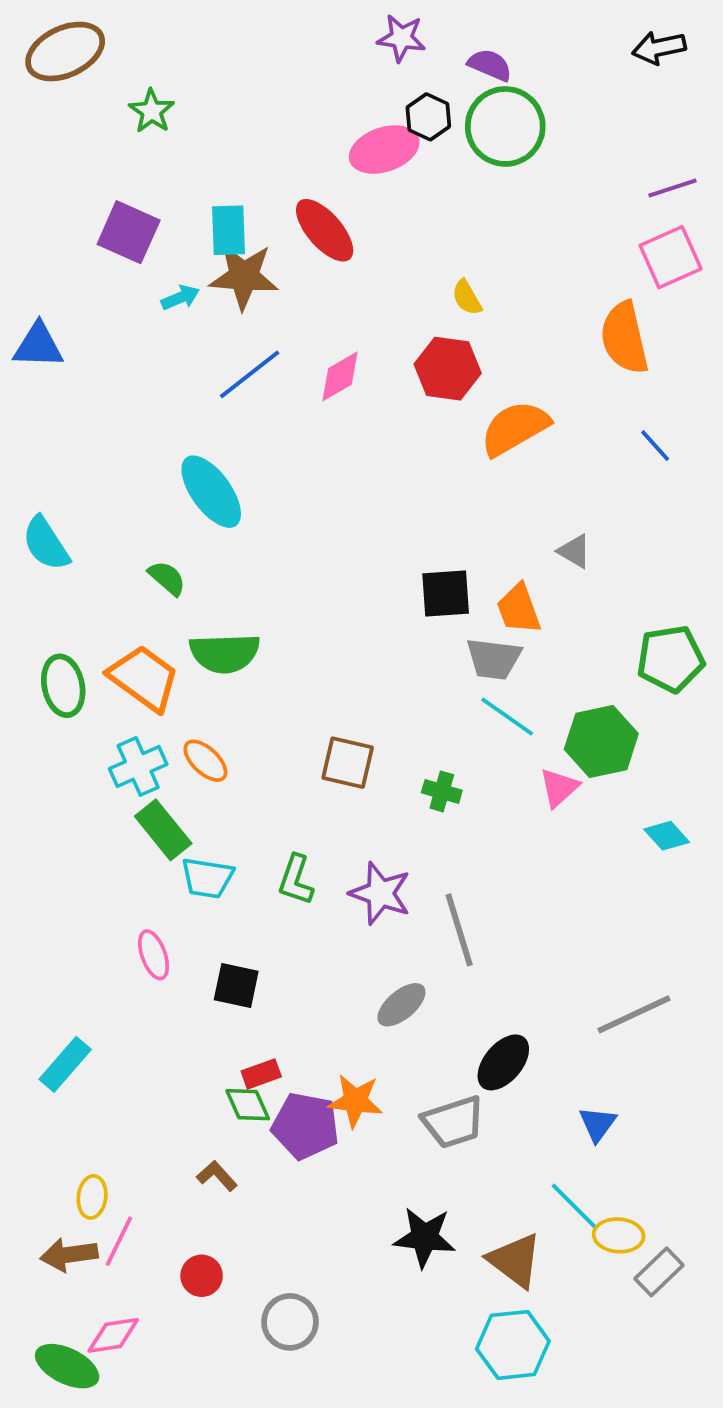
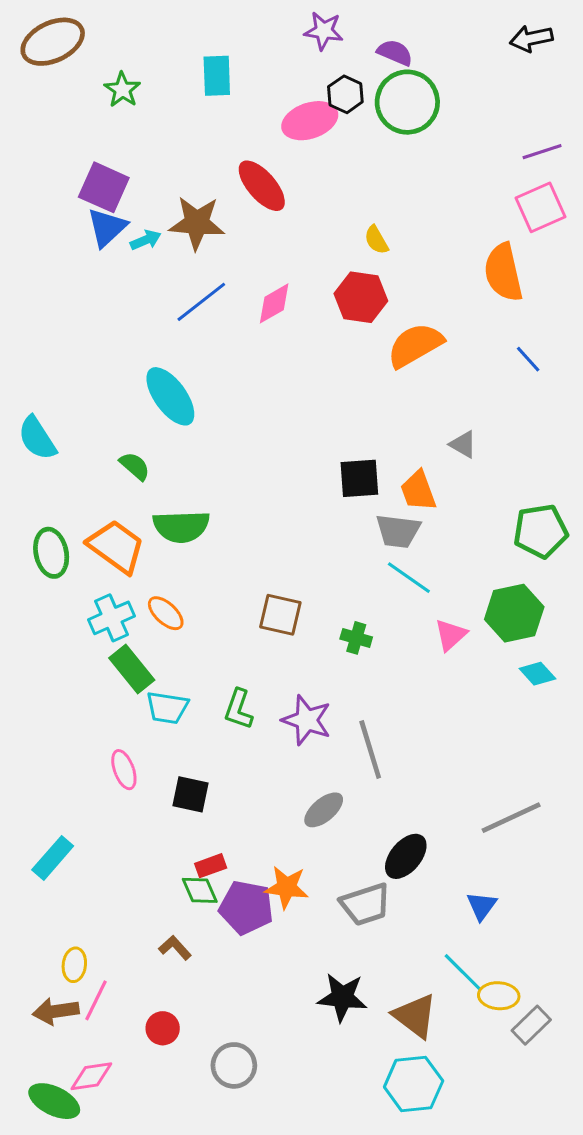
cyan rectangle: (228, 230) -> (217, 76), moved
blue triangle: (38, 346) -> (107, 228), moved, turned -45
green hexagon: (601, 741) -> (514, 613), moved

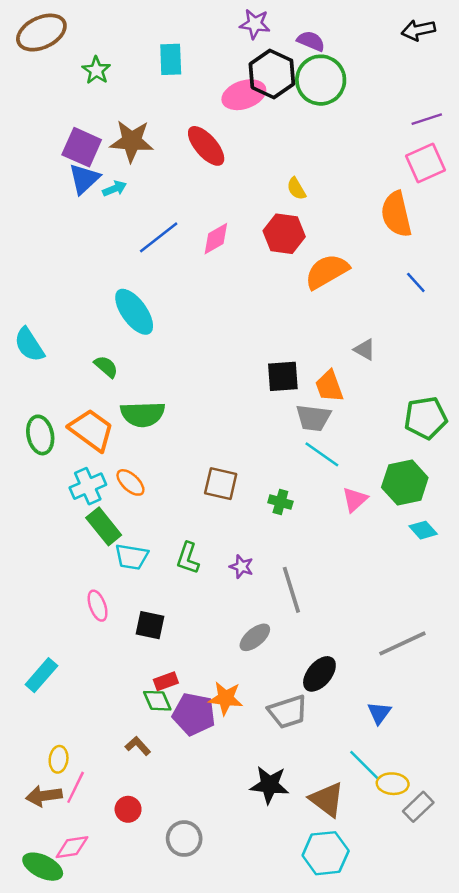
black hexagon: (345, 94) -> (272, 74), size x1.6
brown star: (197, 223) -> (132, 141), moved
purple star: (307, 720) -> (241, 567), size x0.6

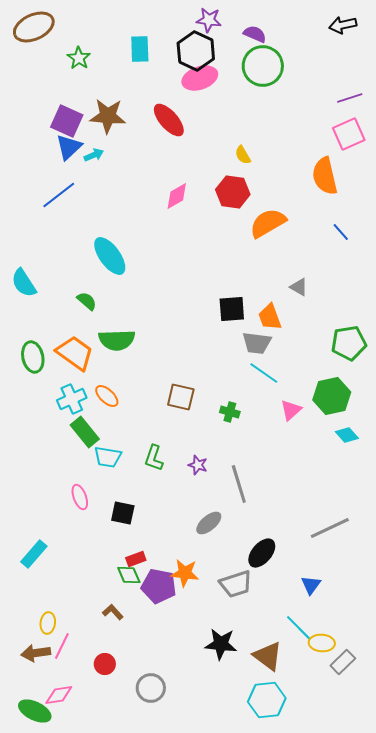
black hexagon: (272, 74) -> (196, 51), moved
blue line: (159, 237) -> (59, 195), moved

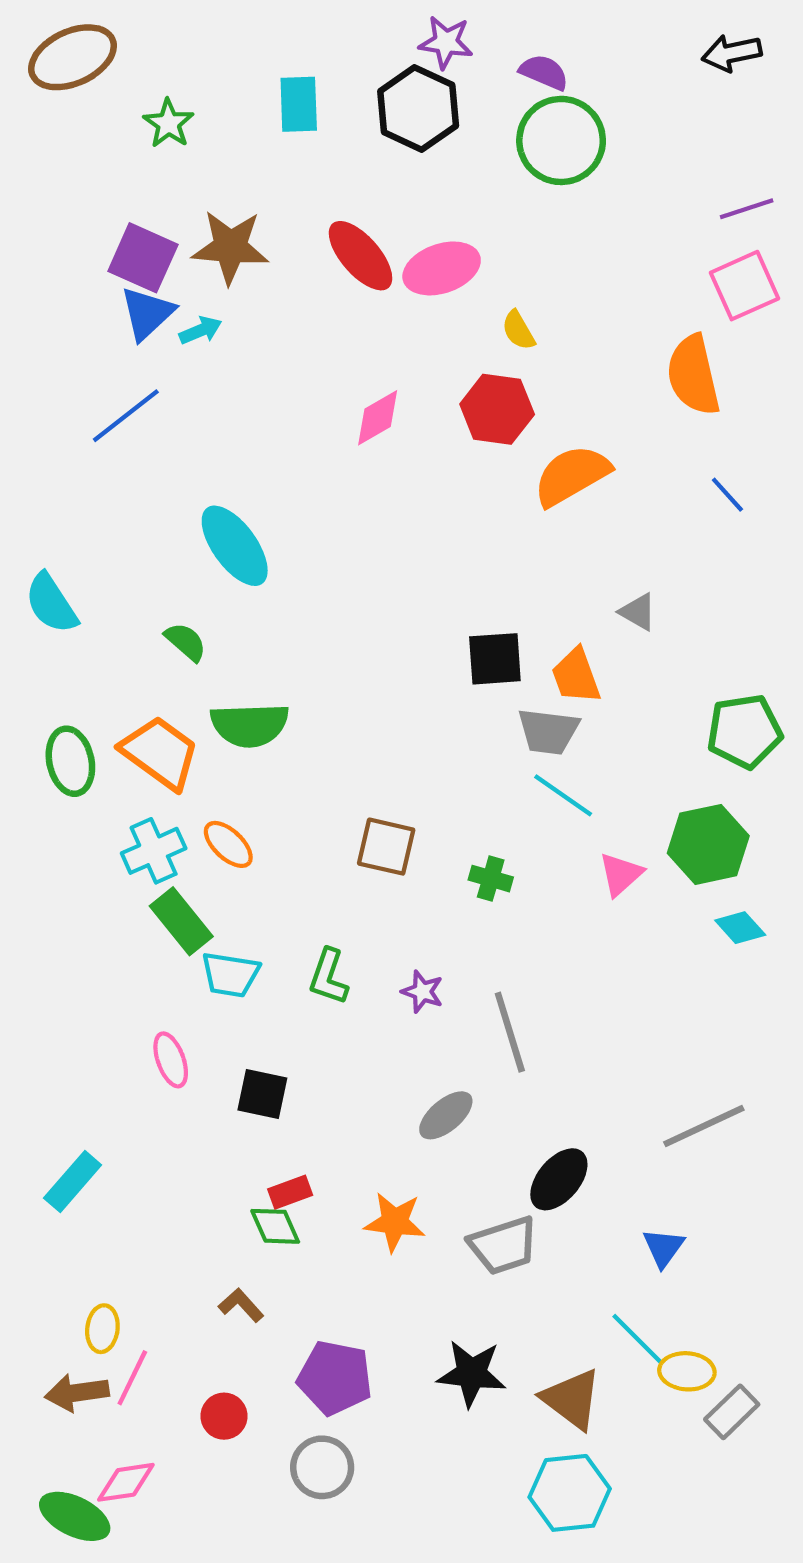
pink ellipse: (200, 78) -> (442, 268), moved
purple pentagon: (159, 586) -> (335, 1378), moved

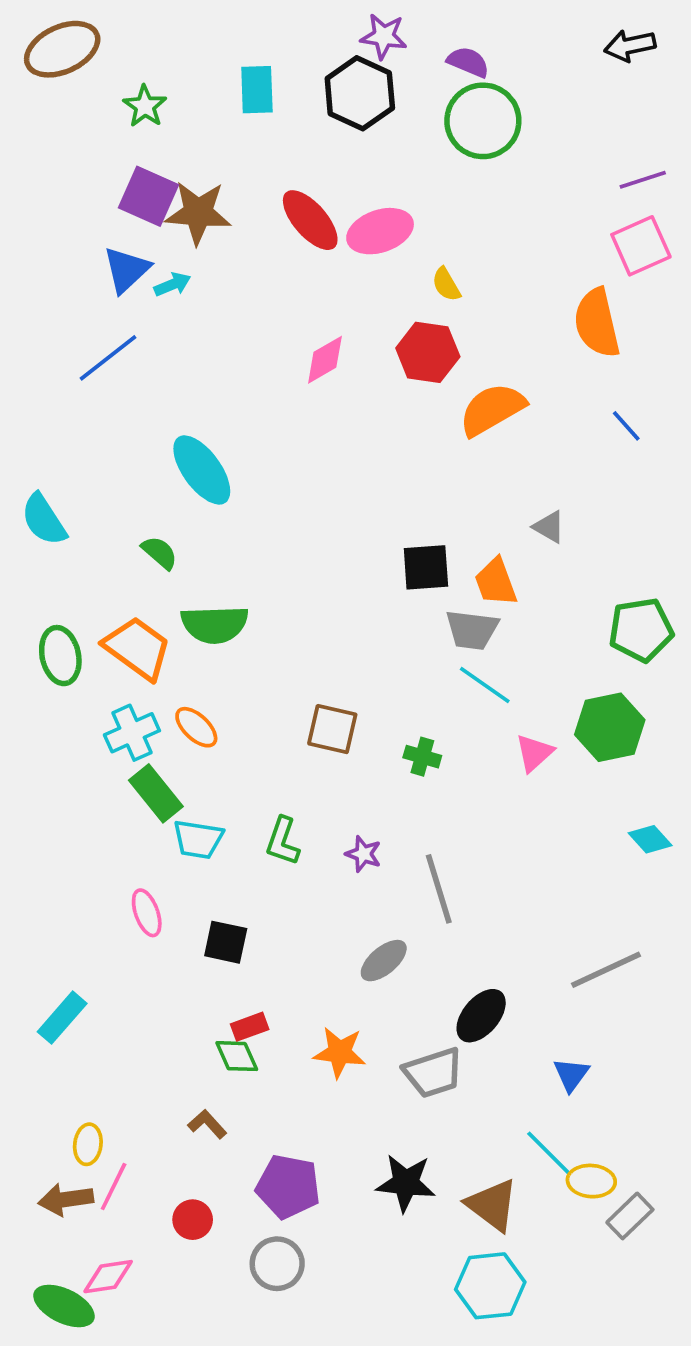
purple square: (143, 258) -> (149, 196), moved
cyan diamond: (740, 928) -> (650, 839), moved

